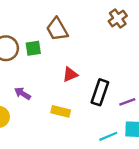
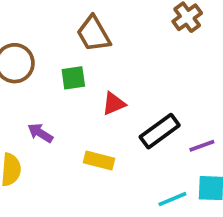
green square: (33, 48) -> (73, 78), moved
black rectangle: (100, 92) -> (160, 131), turned 35

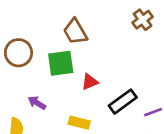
green square: (73, 78) -> (61, 63), size x1.5

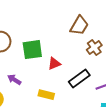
brown cross: (143, 20) -> (94, 48), moved
brown trapezoid: (75, 32) -> (79, 26), moved, turned -120

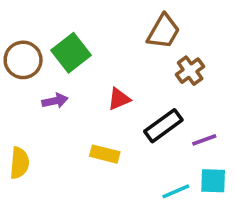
green square: (32, 50) -> (71, 53), moved, turned -30
purple arrow: (14, 80) -> (55, 101), moved, turned 136

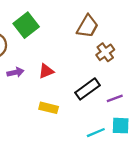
green square: (71, 53) -> (26, 25), moved
red triangle: (119, 99) -> (46, 71), moved

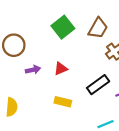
green square: (26, 25) -> (63, 27), moved

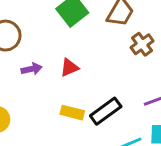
black rectangle: (98, 85) -> (106, 111), moved

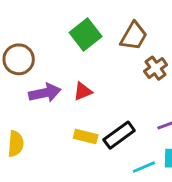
purple arrow: (32, 69) -> (45, 93), size x1.5

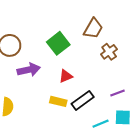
green square: (86, 35) -> (58, 43), moved
red triangle: (83, 91) -> (66, 76), moved

